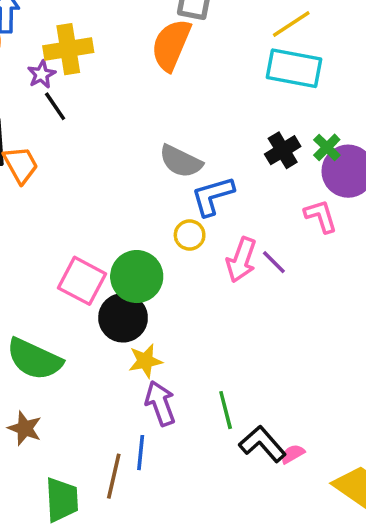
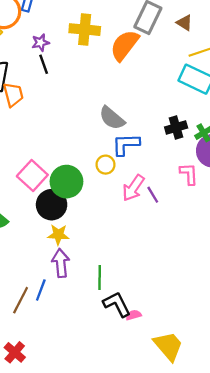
yellow cross: (68, 49) -> (85, 30), moved

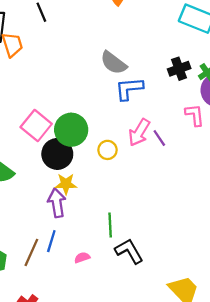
yellow circle: (106, 165) -> (108, 150), moved
purple arrow: (61, 263) -> (57, 203), moved
pink semicircle: (134, 315) -> (82, 258), moved

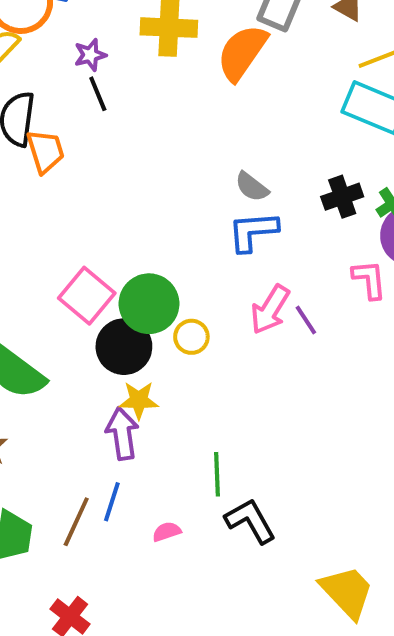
gray semicircle: (114, 63) -> (252, 187), moved, size x0.7
yellow circle: (108, 150) -> (191, 337), moved

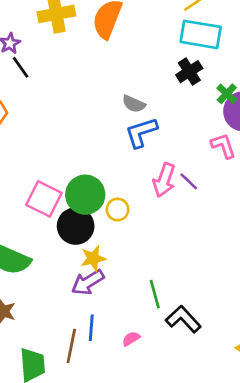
black cross: (342, 197) -> (189, 72), moved
purple arrow: (122, 434) -> (88, 282), turned -100

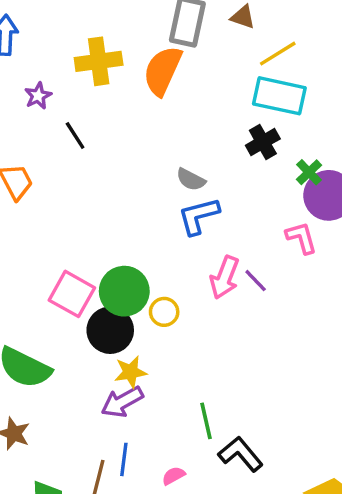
black line: (21, 67) -> (75, 136), moved

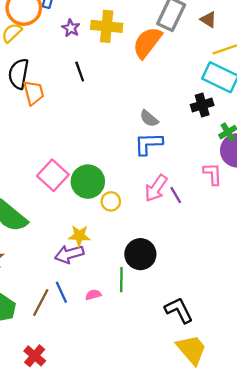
purple star: (38, 96) -> (71, 28), moved, turned -30
black circle: (110, 330) -> (140, 254), moved
black L-shape: (241, 454) -> (179, 310), moved
blue line: (124, 459) -> (61, 292), turned -45
pink semicircle: (173, 476) -> (93, 295), moved

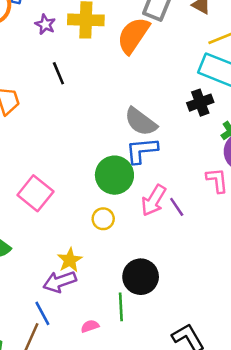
gray semicircle: (149, 118) -> (141, 122), size x1.5
green circle: (88, 182) -> (114, 175), moved
yellow star: (79, 236) -> (70, 260), turned -30
blue line: (61, 292) -> (42, 313), moved

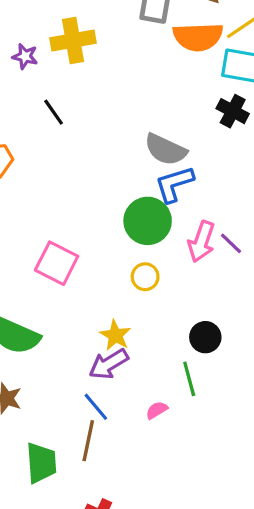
orange semicircle: (133, 35) -> (198, 37), moved, turned -114
black cross: (200, 103) -> (233, 111), turned -30
black circle: (141, 277) -> (205, 337), size x0.7

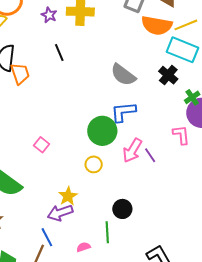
gray semicircle: (165, 150) -> (123, 75), moved
pink square: (57, 263) -> (42, 145), size x0.6

